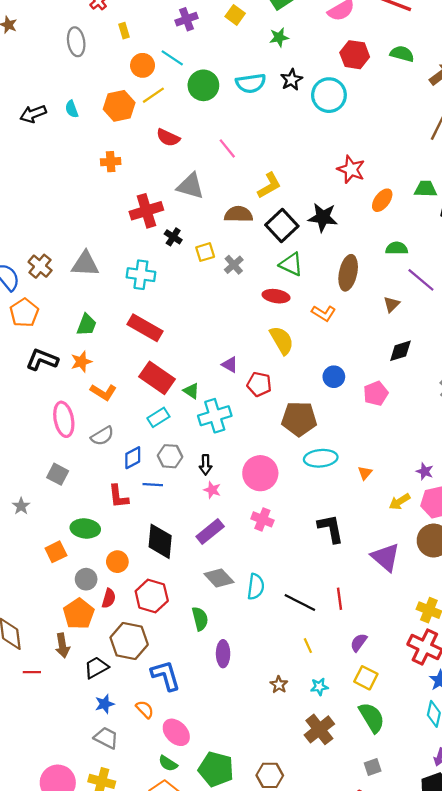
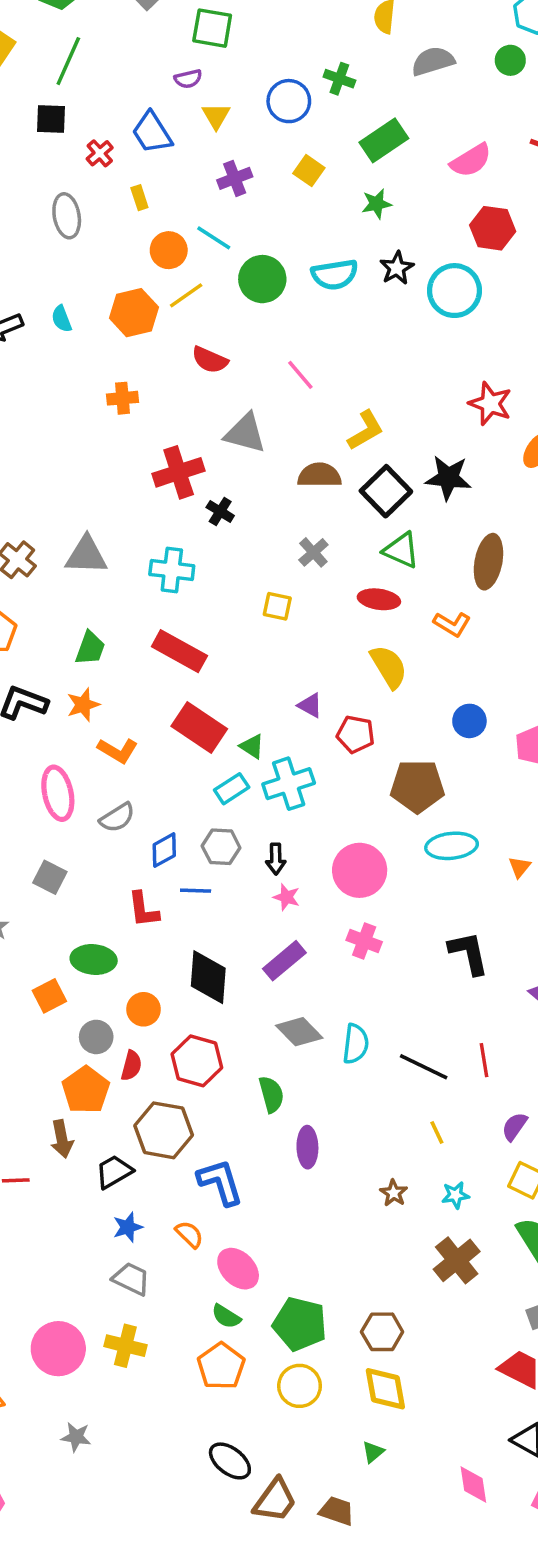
yellow square: (205, 252) -> (277, 606), moved, turned 30
cyan rectangle: (158, 417) -> (232, 789), moved

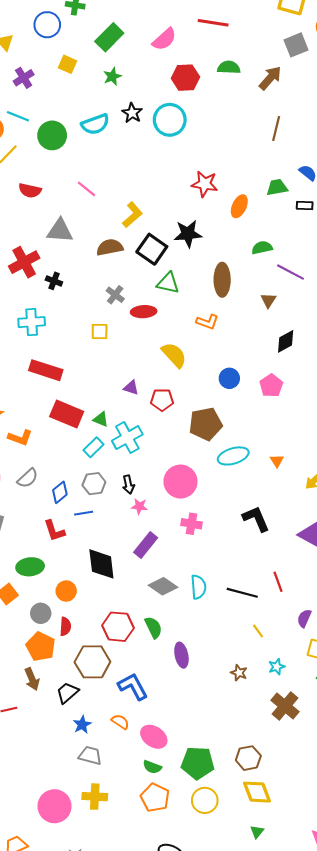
red ellipse: (379, 599) -> (144, 312), moved
red hexagon: (197, 1061) -> (118, 627), moved

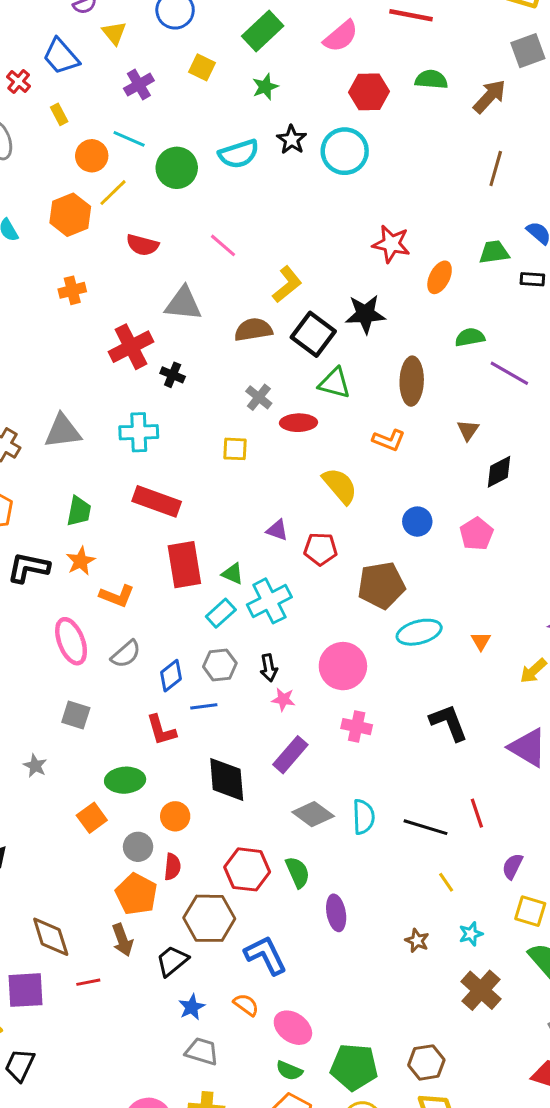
brown triangle: (268, 300) -> (468, 430), moved
red rectangle: (67, 414) -> (184, 565), turned 56

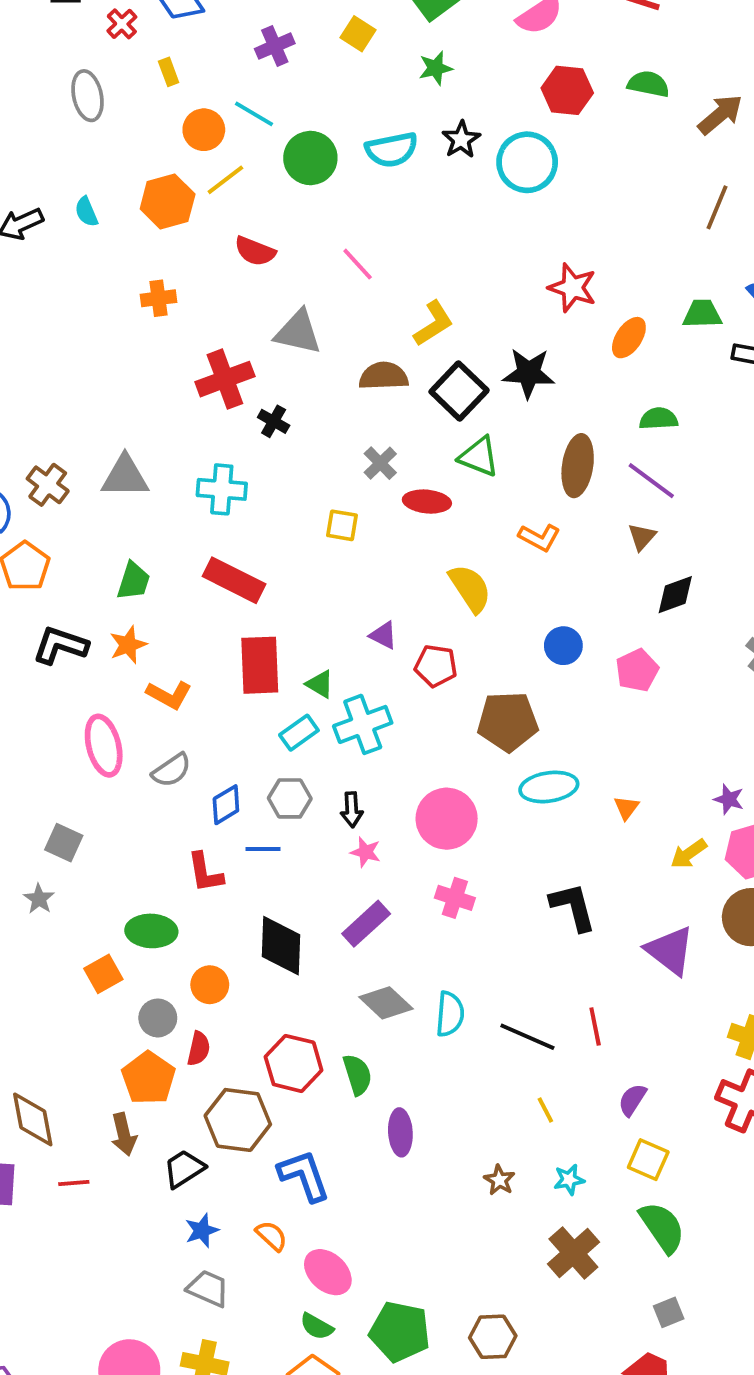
purple line: (509, 373) -> (651, 481), moved
gray square: (76, 715) -> (64, 843), moved

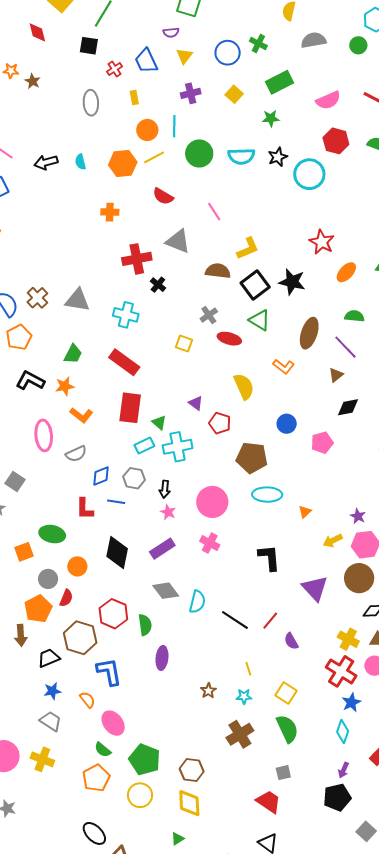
cyan line: (254, 114) -> (174, 126), turned 50
red line: (595, 1027) -> (270, 621), turned 42
purple semicircle: (632, 1100) -> (291, 641), moved, turned -72
yellow line: (545, 1110) -> (248, 669), moved

